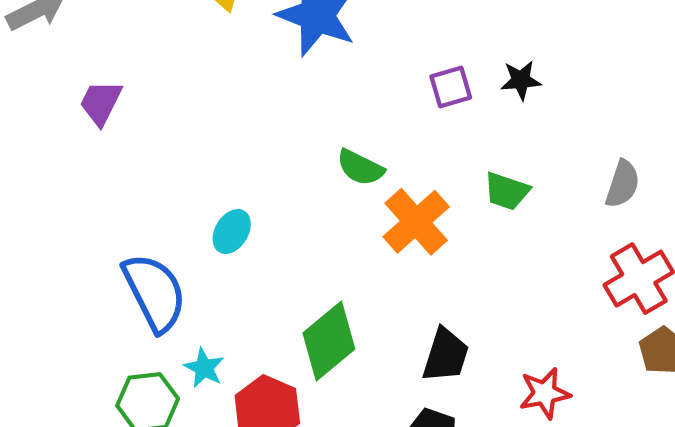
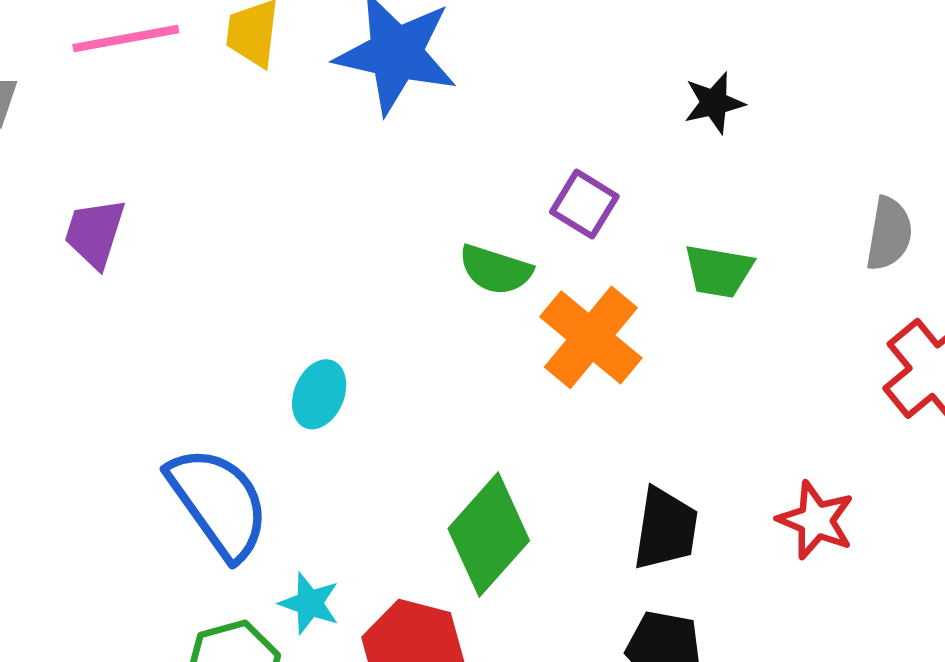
purple square: (451, 87) -> (584, 204), moved, turned -33
red star: (545, 393) -> (816, 520), moved, turned -30

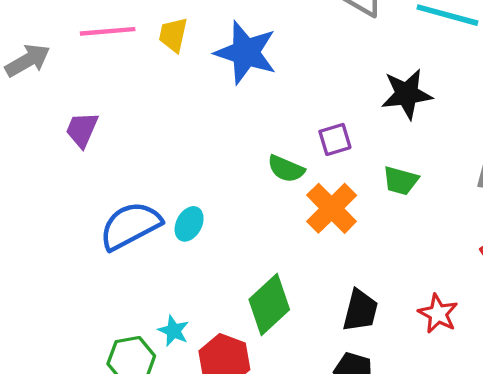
black star: (714, 103) -> (407, 94), size x1.6
purple square: (584, 204) -> (335, 139), turned 36
blue semicircle: (219, 503) -> (130, 226), moved, turned -88

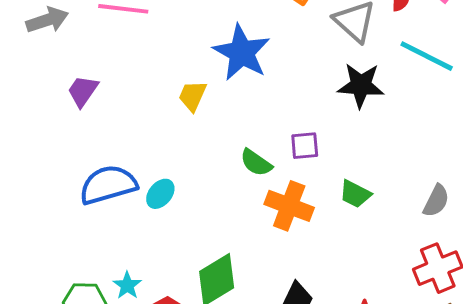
yellow trapezoid: (173, 35) -> (193, 96), moved
black star: (407, 94) -> (361, 85), moved
orange cross: (332, 208) -> (289, 206), turned -36

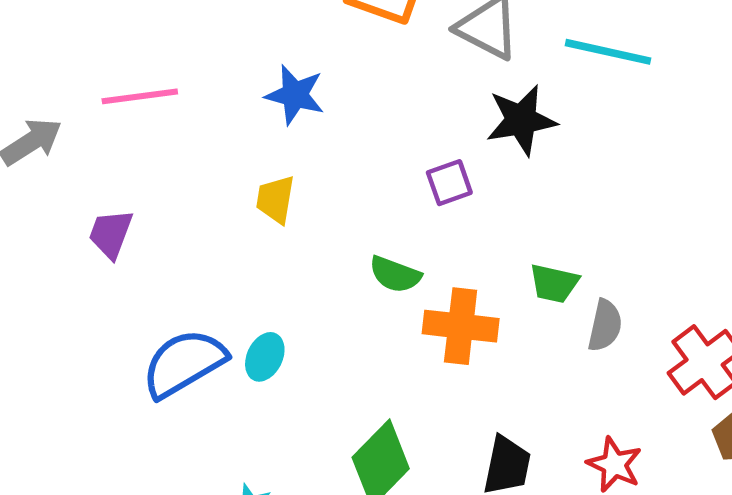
blue star: (242, 53) -> (295, 95), moved, size x0.7
purple square: (305, 146) -> (449, 183), moved
gray semicircle: (436, 201) -> (605, 326), moved

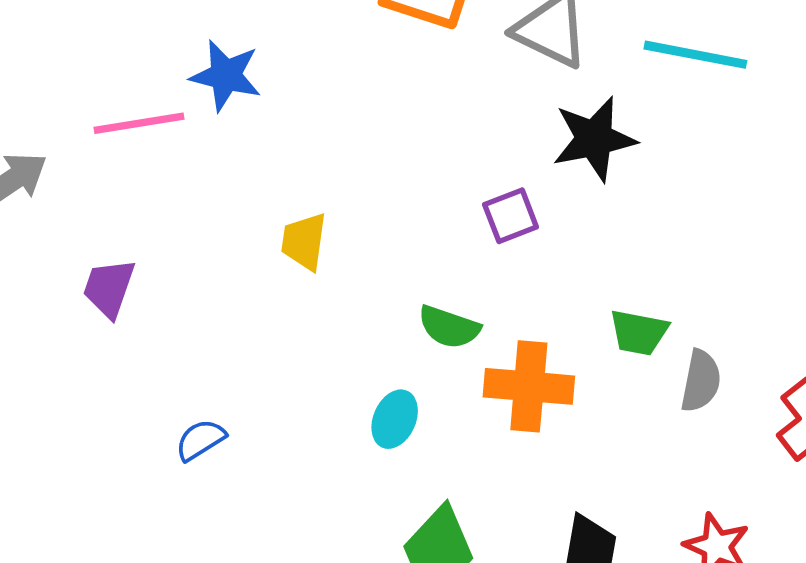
blue star: (295, 95) -> (226, 75), moved
cyan ellipse: (265, 357) -> (395, 419), moved
blue semicircle: (184, 363) -> (200, 440), size x0.5

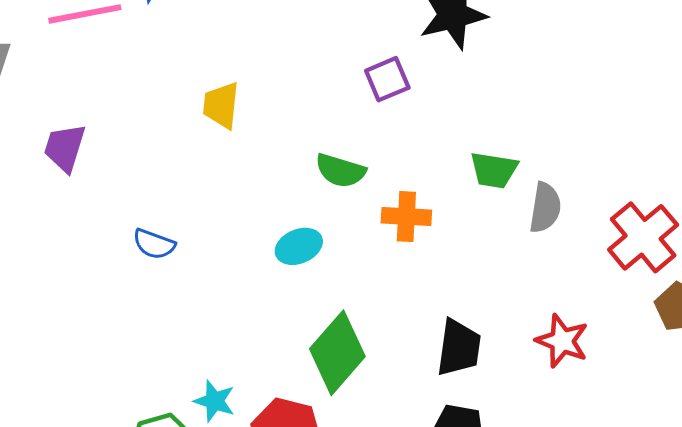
orange cross: (529, 386) -> (406, 217), size x0.7
cyan ellipse: (395, 419) -> (299, 246), turned 45
blue semicircle: (200, 440) -> (154, 244), moved, turned -126

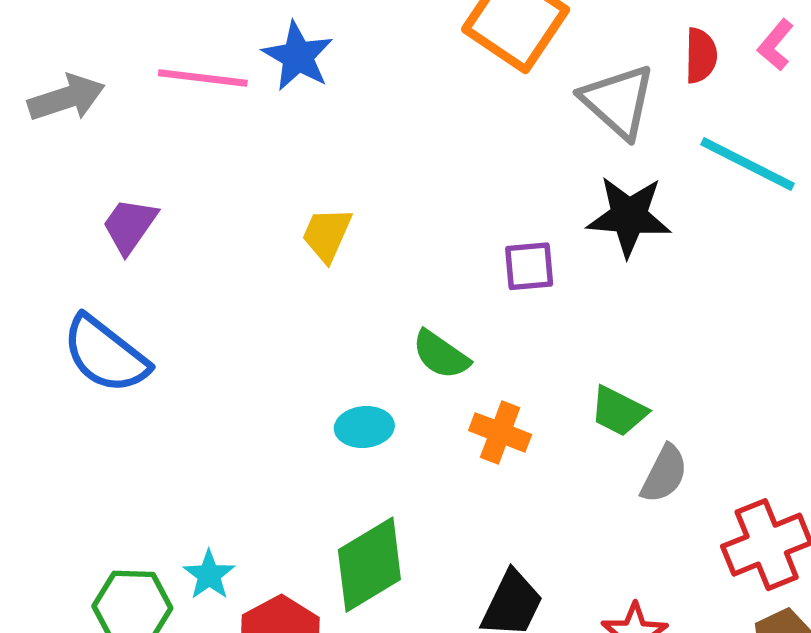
blue semicircle: (154, 244) -> (105, 354), moved, size x1.8

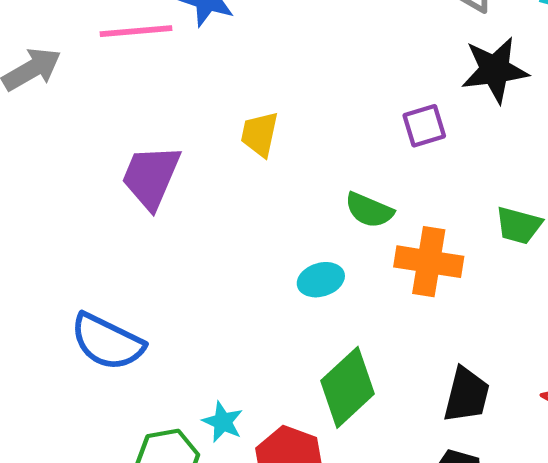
purple trapezoid: (130, 226) -> (151, 177), moved, size x1.4
blue semicircle: (105, 354) -> (107, 342), moved
orange cross: (500, 432) -> (429, 262), size x1.4

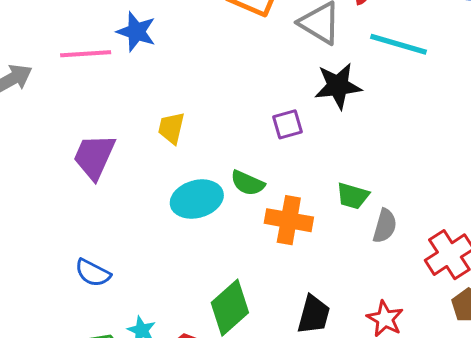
cyan ellipse: (321, 280) -> (197, 199), moved, size x1.6
blue semicircle: (107, 342) -> (93, 273), moved, size x0.7

